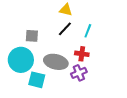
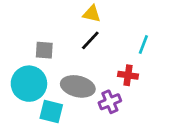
cyan line: (88, 31) -> (143, 45), moved
red cross: (82, 54) -> (128, 75), moved

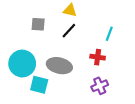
gray square: (44, 50) -> (38, 24), moved
purple cross: (110, 102) -> (100, 86), moved

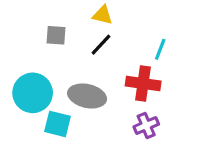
red cross: (98, 57) -> (143, 84), size x1.5

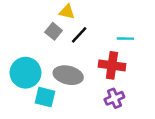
yellow triangle: (103, 15) -> (67, 12), moved
gray square: (56, 35) -> (54, 31), moved, turned 35
cyan line: (160, 49) -> (125, 39), turned 70

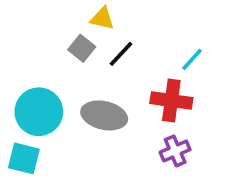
cyan line: (125, 39) -> (192, 59), turned -49
cyan square: (45, 97) -> (24, 158), moved

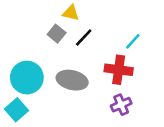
cyan square: (24, 158) -> (17, 110), turned 35

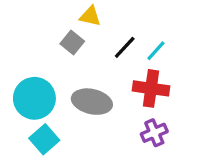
black line: (84, 37) -> (125, 47), moved
cyan line: (133, 41) -> (156, 51), moved
cyan square: (17, 110) -> (44, 139), moved

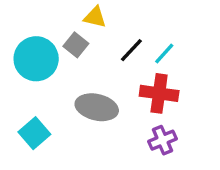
cyan circle: (34, 98) -> (36, 59), moved
cyan square: (44, 139) -> (34, 133), moved

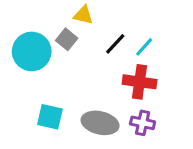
gray ellipse: (97, 107) -> (100, 123), moved
cyan square: (34, 133) -> (50, 117), moved, turned -36
purple cross: (163, 140) -> (143, 123), turned 35

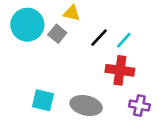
cyan circle: (32, 51) -> (27, 25), moved
purple cross: (143, 123) -> (139, 106), moved

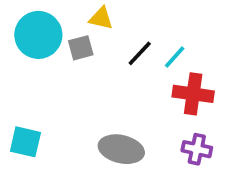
gray square: (57, 34) -> (81, 48), turned 36
red cross: (120, 70) -> (193, 94), moved
cyan square: (43, 100) -> (25, 142), moved

